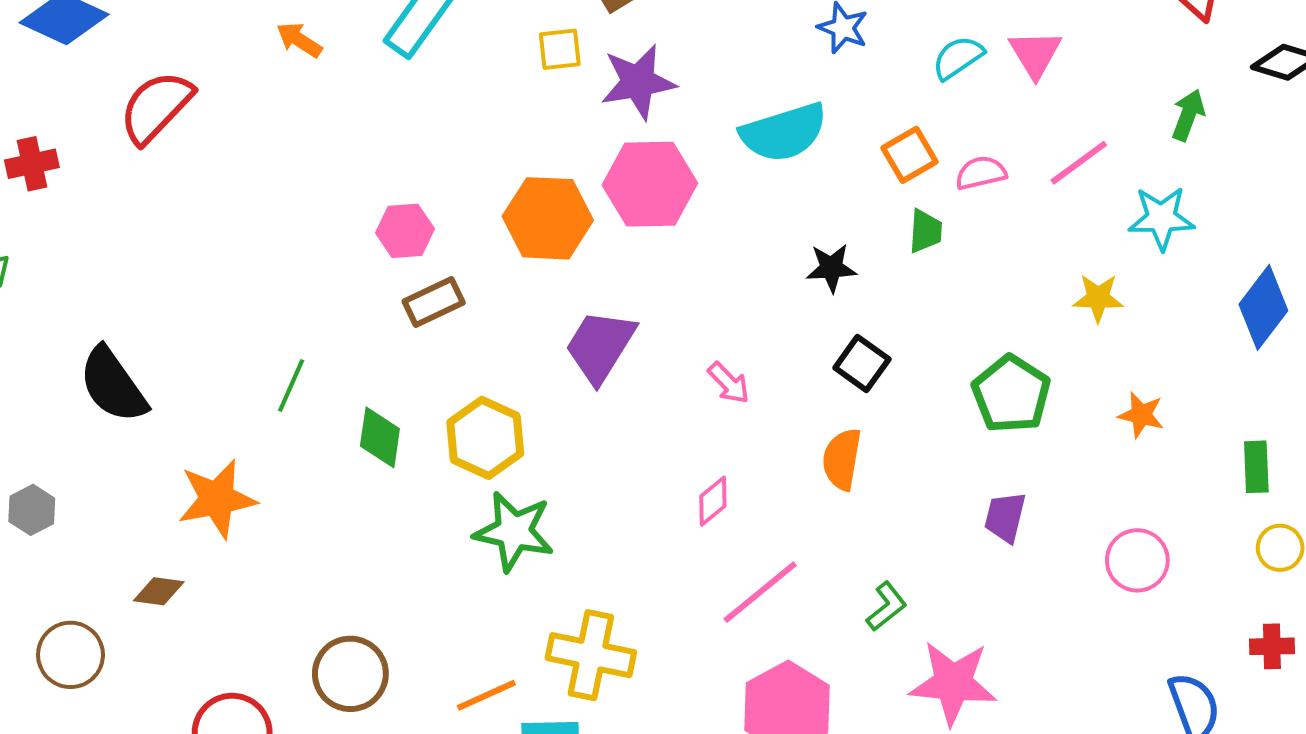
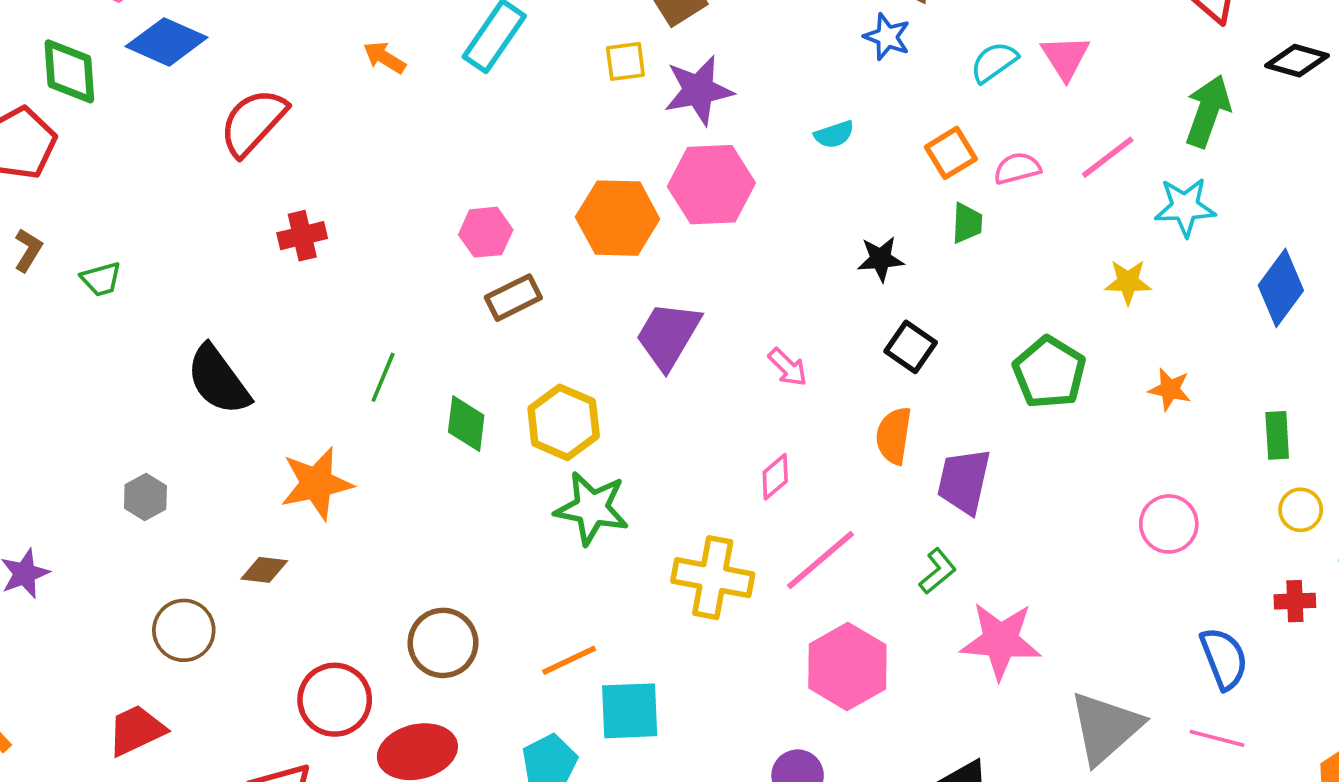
green arrow: (1188, 115) -> (1208, 111), size x1.5
cyan semicircle: (784, 132) -> (834, 134), size x0.5
red cross: (32, 164) -> (302, 236), moved
purple trapezoid: (1005, 517) -> (964, 481), moved, size x1.4
yellow cross: (591, 655) -> (713, 578), moved

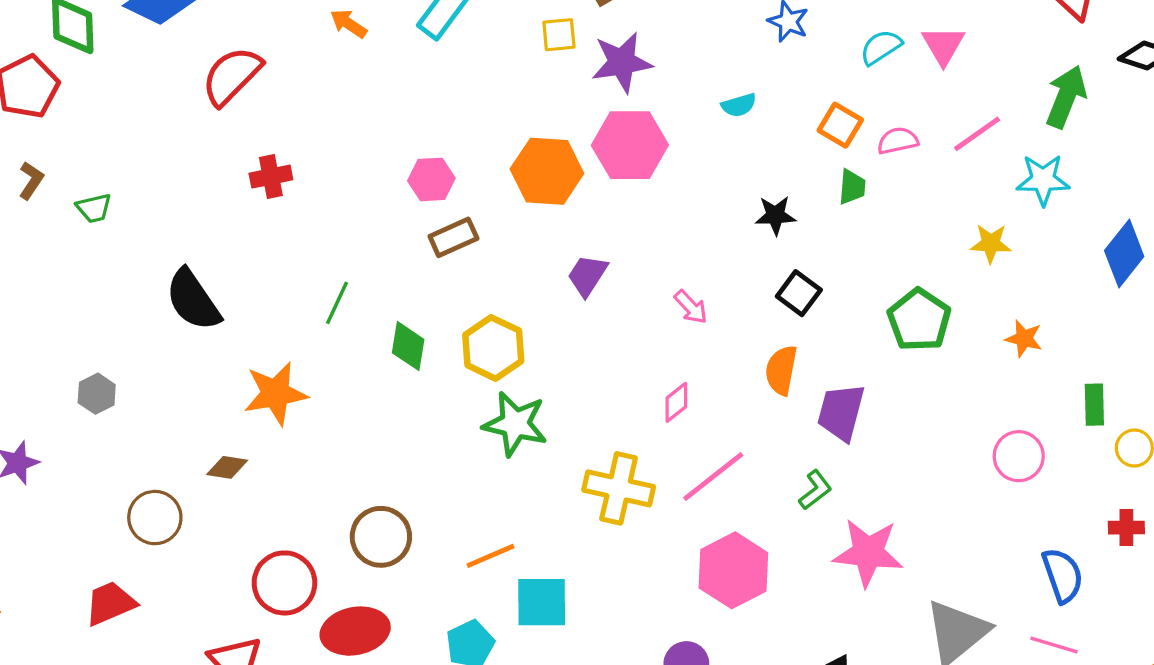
orange square: (951, 153) -> (840, 125), turned -30
purple trapezoid: (668, 335) -> (587, 275), size x0.7
green rectangle: (1277, 435) -> (1094, 405), moved
gray hexagon: (145, 497) -> (97, 394), moved

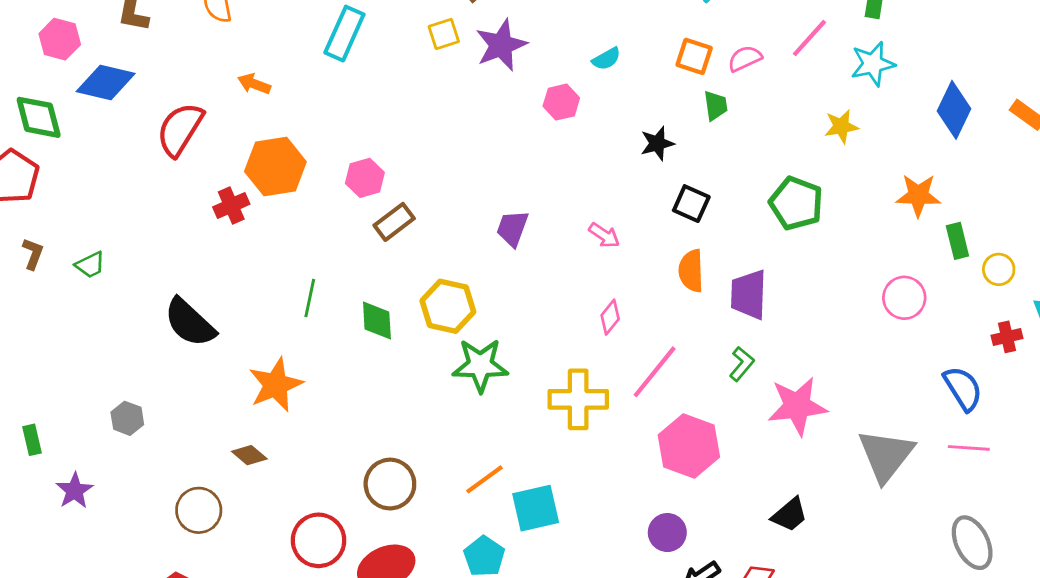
orange arrow: (348, 24) -> (254, 84), moved
pink hexagon: (630, 145) -> (561, 102), moved, size x0.6
orange hexagon: (547, 171) -> (275, 167), moved
orange star: (1024, 339) -> (918, 195), moved, size x1.4
brown diamond: (227, 467) -> (249, 455), turned 44

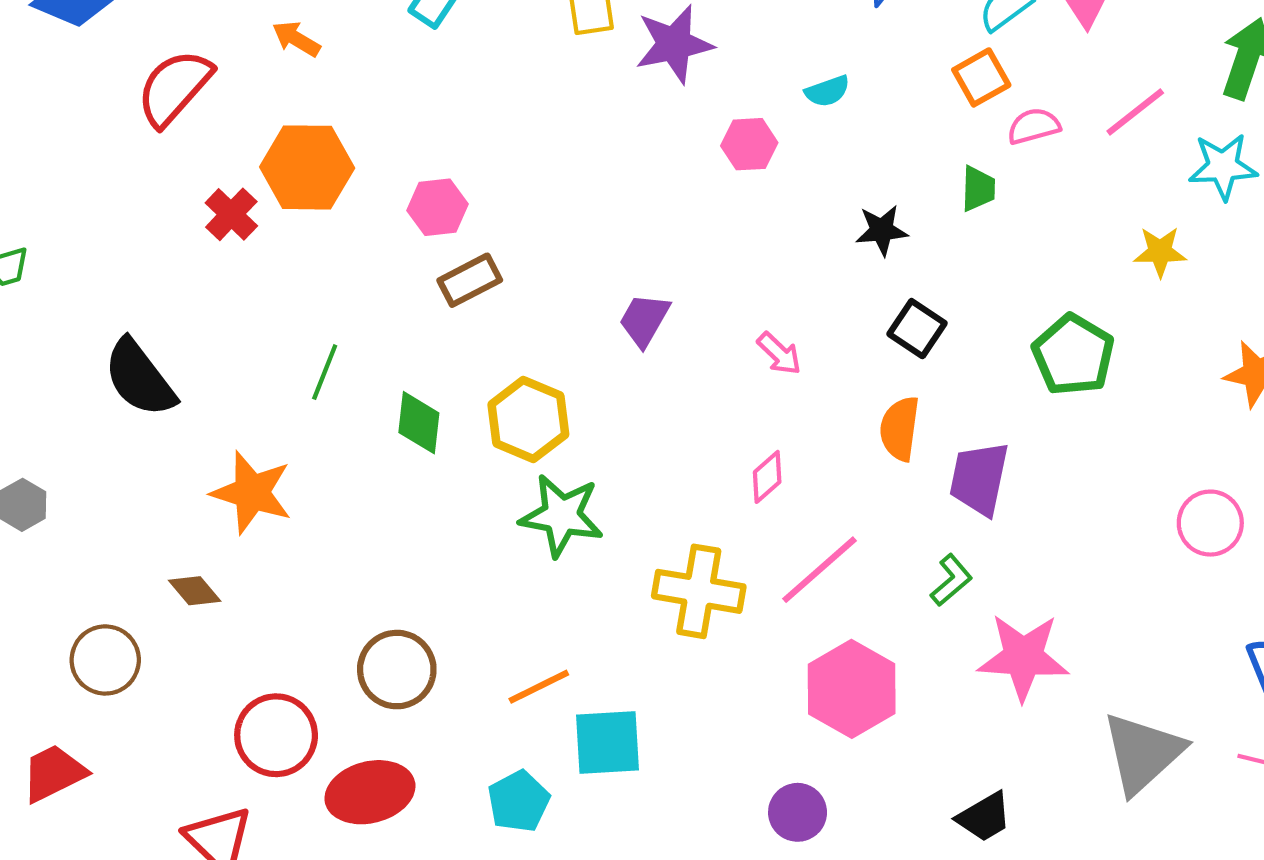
orange square: (694, 56) -> (981, 77), moved, turned 33
red cross: (231, 206) -> (231, 214), turned -32
orange star: (276, 385) -> (252, 493), turned 30

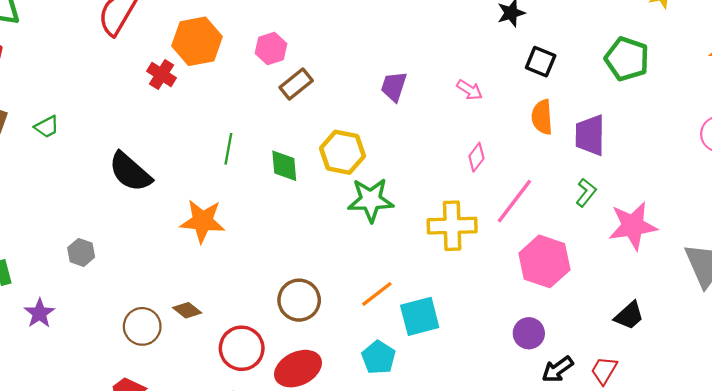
brown diamond: (195, 591) -> (187, 310), moved

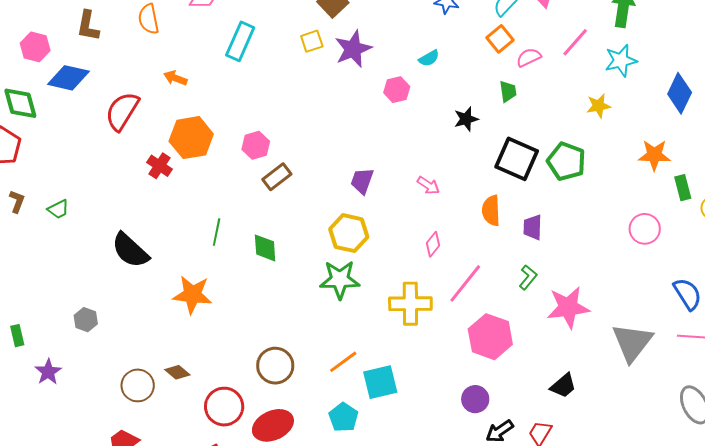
black square: (541, 62) -> (517, 159), moved, size x1.6
purple trapezoid: (590, 135) -> (533, 227), size x0.7
yellow hexagon: (342, 152) -> (349, 233), moved

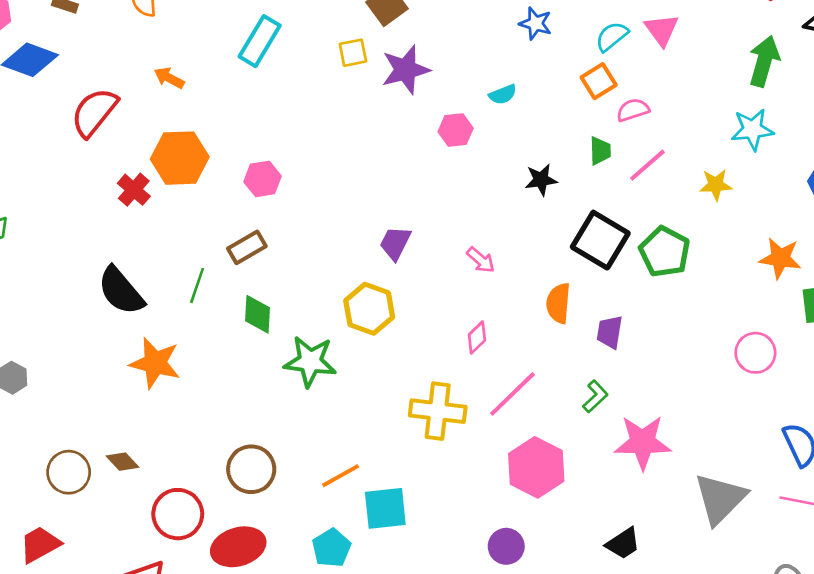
pink line: (575, 42) -> (647, 165), moved
brown rectangle: (277, 177) -> (247, 247), moved
black semicircle: (130, 250) -> (121, 291), moved
green star: (340, 280) -> (310, 361), moved

